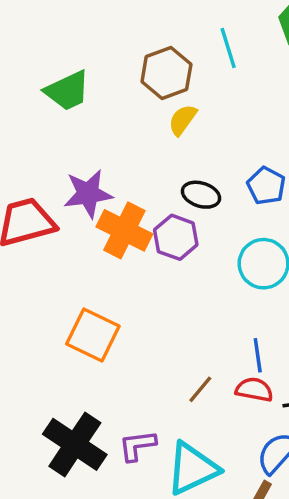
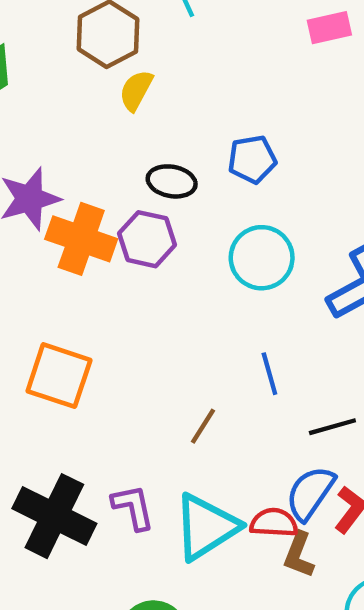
blue pentagon: (266, 186) -> (252, 159), turned -30
red semicircle: (254, 390) -> (274, 523), moved
purple L-shape: (137, 446) -> (133, 507), turned 93

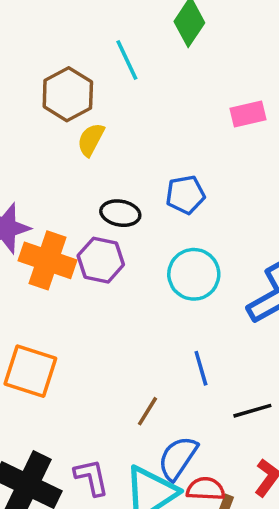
pink rectangle: (329, 28) -> (248, 114), moved
blue semicircle: (310, 493) -> (178, 458), moved

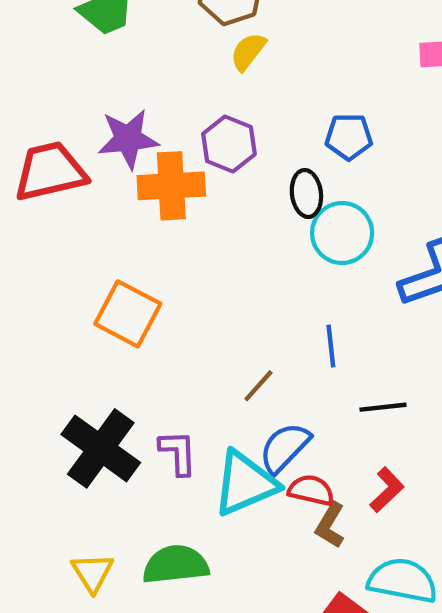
black ellipse: (120, 213) -> (306, 194), moved, turned 63
orange cross: (47, 260) -> (171, 186), turned -32
purple hexagon: (101, 260) -> (229, 144), moved

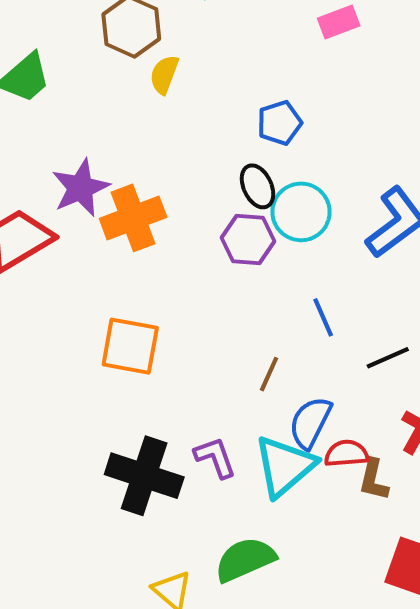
purple hexagon: (229, 144) -> (248, 240), moved

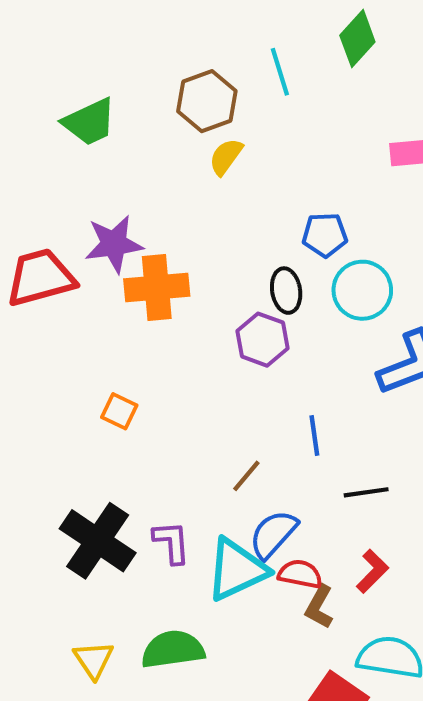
cyan circle: (301, 212) -> (362, 290), moved
orange square: (130, 346) -> (119, 411), size x0.6

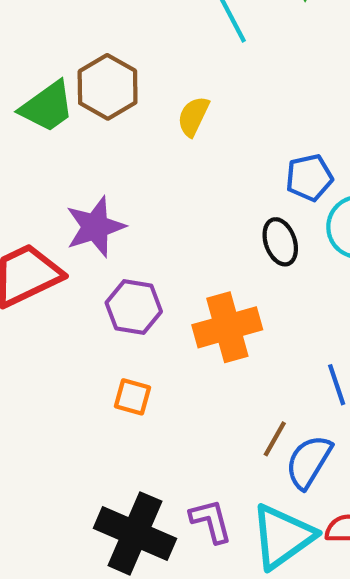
brown hexagon: (207, 101) -> (108, 87), moved
orange cross: (157, 287) -> (227, 327), moved
purple hexagon: (263, 340) -> (134, 307), moved
blue semicircle: (273, 534) -> (309, 462), moved

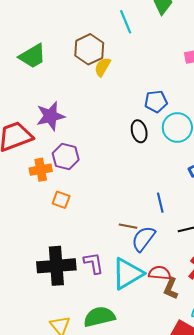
brown hexagon: (108, 87) -> (89, 49), moved
orange cross: (227, 327) -> (41, 170), moved, size x0.7
brown line: (275, 439) -> (128, 226), turned 66
black cross: (135, 533) -> (56, 266), turned -33

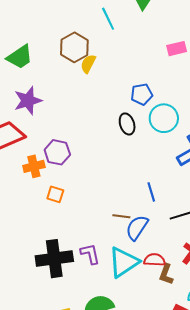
purple star: (50, 116) -> (28, 101), moved

